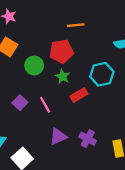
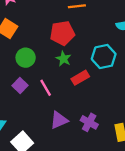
green circle: (34, 66) -> (26, 58), moved

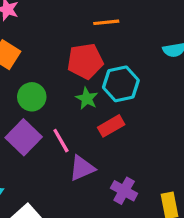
cyan hexagon: (104, 57) -> (121, 84), moved
purple square: (20, 86) -> (24, 137), size x1.5
purple triangle: (59, 120) -> (82, 168), moved

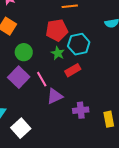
purple cross: (124, 191) -> (81, 110), turned -35

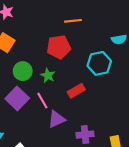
cyan hexagon: (79, 44) -> (99, 63), moved
green star: (58, 53) -> (48, 75), moved

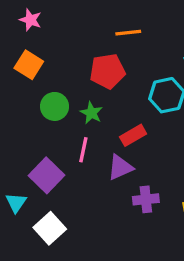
purple square: (17, 98) -> (47, 175), moved
pink line: (42, 101) -> (83, 150), turned 42
purple triangle: (57, 119) -> (120, 167), moved

